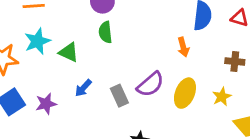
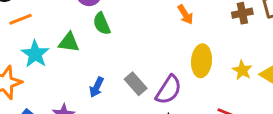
green triangle: (69, 52) -> (69, 42), moved
purple semicircle: (150, 84) -> (169, 90), moved
yellow star: (222, 97) -> (242, 70), moved

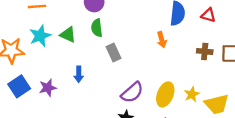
yellow ellipse: (202, 61) -> (165, 94), moved
gray rectangle: (136, 84) -> (113, 52), moved
blue arrow: (97, 87) -> (79, 74), turned -42

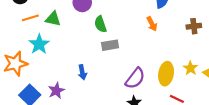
green semicircle: (97, 28) -> (100, 24), moved
green triangle: (68, 35) -> (53, 19), moved
gray rectangle: (113, 52) -> (110, 45), turned -63

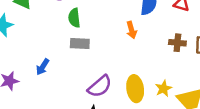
blue arrow: (82, 72) -> (43, 67), turned 32
yellow ellipse: (166, 74) -> (135, 89), turned -30

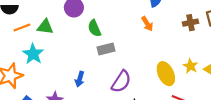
purple semicircle: (100, 86) -> (121, 82), moved

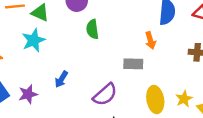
gray rectangle: (106, 49) -> (133, 64), moved
cyan star: (33, 54) -> (34, 40), moved

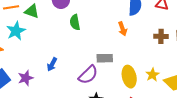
cyan star: (34, 40) -> (16, 31), moved
gray rectangle: (133, 64) -> (105, 58), moved

